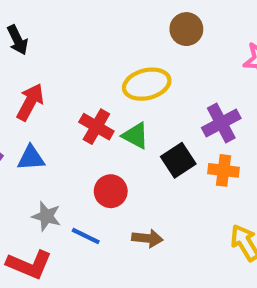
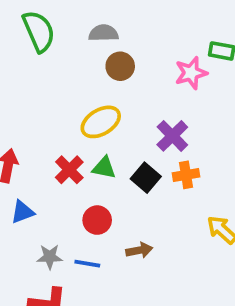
red cross: (96, 127) -> (69, 170), turned 32

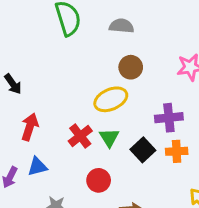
brown circle: (120, 66) -> (131, 67), moved
purple cross: (172, 136) -> (169, 118), turned 32
green triangle: (104, 168) -> (109, 138), turned 40

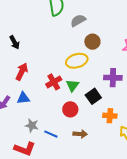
gray semicircle: (122, 26) -> (78, 21), moved, turned -42
orange cross: (177, 151) -> (110, 116), moved
red circle: (99, 180) -> (70, 109), moved

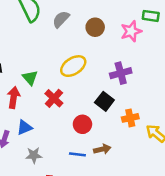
brown circle: (92, 42) -> (95, 27), moved
green triangle: (72, 85) -> (30, 78), moved
gray star: (32, 125) -> (34, 155), moved
blue line: (51, 134) -> (77, 154), moved

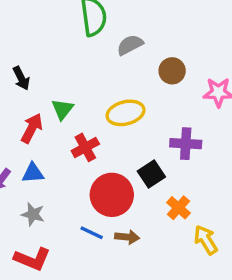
orange cross: (130, 118) -> (178, 208), turned 35
red circle: (82, 124) -> (112, 195), size x1.6

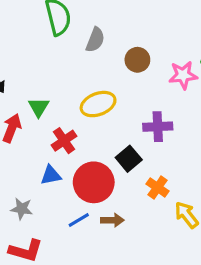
gray semicircle: (130, 45) -> (95, 40), turned 145
blue triangle: (33, 173) -> (51, 175), moved
blue line: (92, 233) -> (79, 220), turned -50

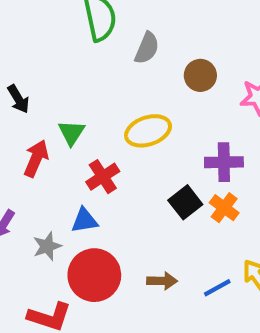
red circle: (94, 182) -> (94, 275), moved
orange cross: (158, 188) -> (224, 208), moved
gray star: (22, 209) -> (47, 246), moved, turned -30
blue line: (79, 220) -> (217, 288), moved

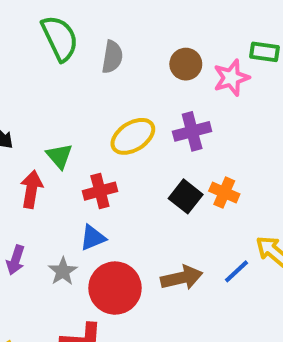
brown circle: (200, 75) -> (186, 64), moved
purple cross: (224, 162) -> (192, 131), moved
red cross: (103, 177) -> (100, 191), turned 32
brown arrow: (162, 281) -> (182, 278), size x1.4

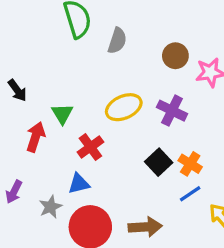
purple cross: (192, 131) -> (172, 111), turned 32
red cross: (100, 191) -> (90, 147), turned -30
blue line: (236, 271) -> (190, 194), moved

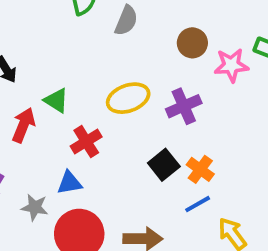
purple cross: (172, 111) -> (184, 106), turned 36
green triangle: (62, 114) -> (56, 100), turned -30
gray star: (50, 207) -> (35, 207), turned 30

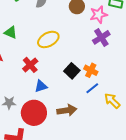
green triangle: (56, 100) -> (11, 32), moved
purple cross: (184, 106) -> (101, 37), moved
blue triangle: (69, 183) -> (41, 86), moved

